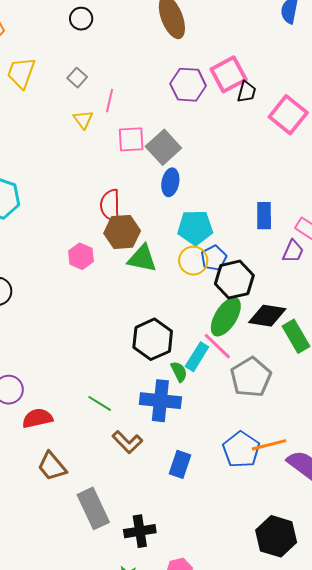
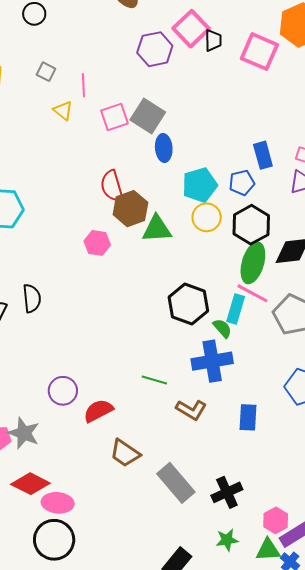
blue pentagon: (214, 258) -> (242, 183), moved, turned 30

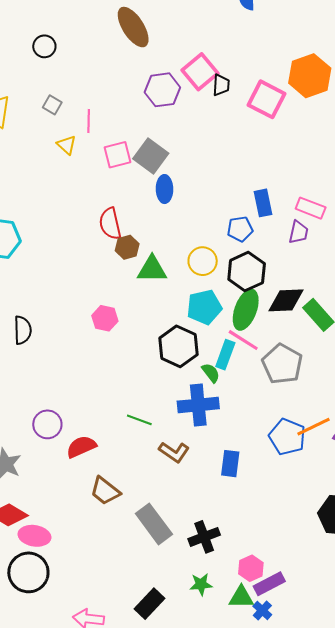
cyan pentagon: (200, 185) -> (204, 307), moved
brown hexagon: (130, 209) -> (127, 247), size x0.7
pink hexagon: (97, 243) -> (105, 318), moved

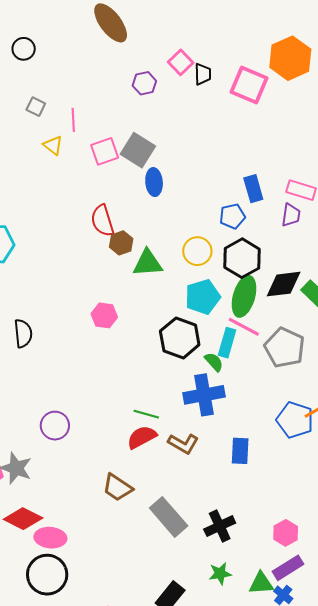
pink square: (200, 72) -> (181, 62), size x0.7
purple hexagon: (162, 90) -> (144, 83), size x0.7
red semicircle: (81, 447) -> (142, 437), moved
pink hexagon: (251, 568) -> (286, 533), moved

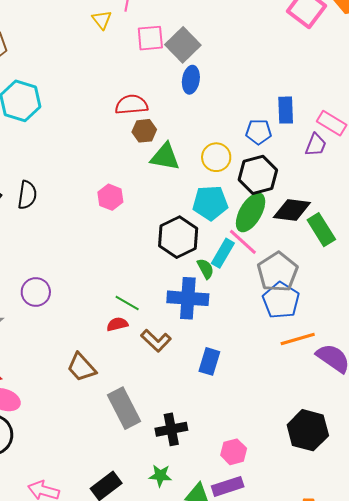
red semicircle: (102, 221) -> (131, 105), turned 88
blue pentagon: (295, 420) -> (281, 300), moved
red semicircle: (142, 437) -> (117, 324), size x0.7

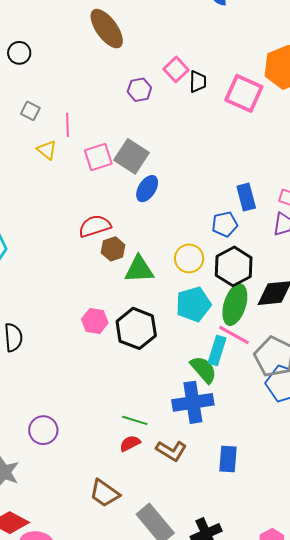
blue ellipse: (191, 80) -> (147, 189), turned 36
black hexagon: (178, 237) -> (136, 328), moved
green semicircle: (205, 269) -> (203, 370), size x1.4

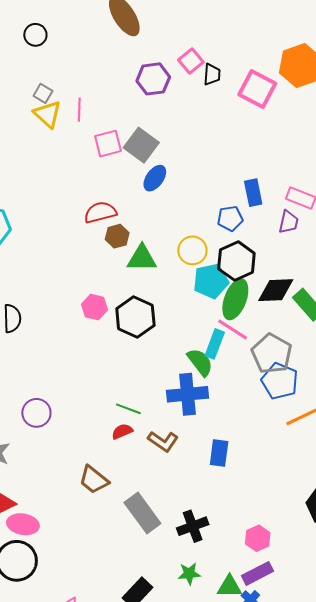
purple hexagon: (139, 90) -> (153, 79), size x1.4
yellow triangle: (47, 150) -> (48, 114), moved, size x1.4
cyan pentagon: (193, 304) -> (211, 281), moved

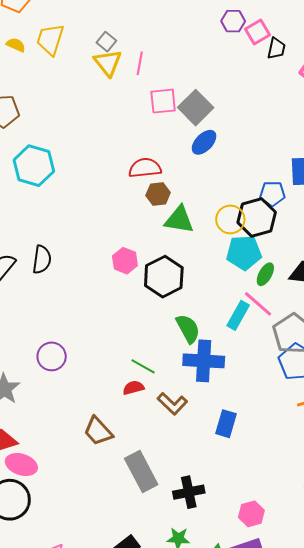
purple hexagon: (153, 79) -> (233, 21), moved, size x0.7
black hexagon: (236, 261) -> (257, 217), moved
green ellipse: (235, 299) -> (265, 274), size x0.6
green semicircle: (200, 362) -> (188, 329), moved

